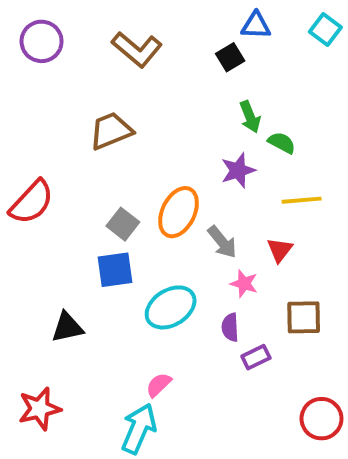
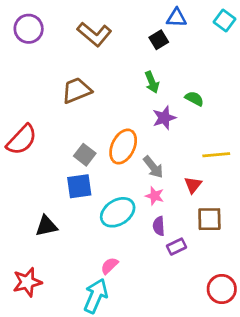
green arrow: (250, 117) -> (152, 82), moved
yellow line: (302, 200) -> (216, 155), moved
red triangle: (280, 250) -> (193, 185), moved
pink star: (244, 284) -> (155, 196), moved

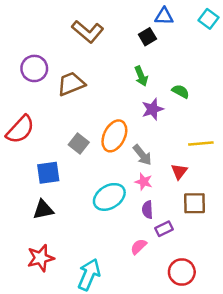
purple circle: (29, 29) -> (34, 68), moved
blue square: (79, 186) -> (48, 173), moved
pink semicircle: (109, 266) -> (139, 247), moved
red star: (27, 282) -> (41, 258), moved
red circle: (222, 289) -> (182, 272), moved

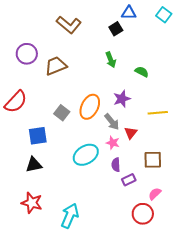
purple star: (153, 109) -> (122, 99), moved
red triangle: (179, 171) -> (131, 133), moved
pink semicircle: (139, 247) -> (155, 194), moved
red star: (41, 258) -> (32, 203), turned 30

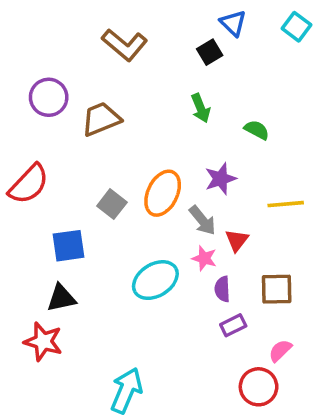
blue triangle: (129, 13) -> (233, 23), turned 42
purple semicircle: (116, 165) -> (222, 289), moved
red star: (32, 203) -> (43, 342), moved

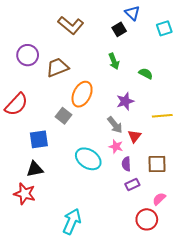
cyan square: (297, 27) -> (164, 28), moved, turned 35
orange ellipse: (163, 193) -> (82, 94), moved
cyan ellipse: (155, 280) -> (88, 159), turned 65

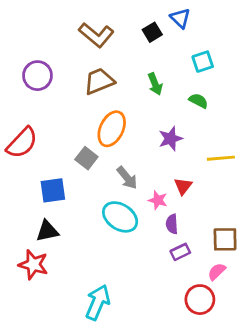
cyan square: (164, 28) -> (203, 62), moved
black square: (119, 29) -> (152, 32), moved
brown trapezoid: (57, 67) -> (99, 81), moved
gray arrow: (115, 125) -> (127, 178), moved
brown square: (157, 164) -> (225, 239), moved

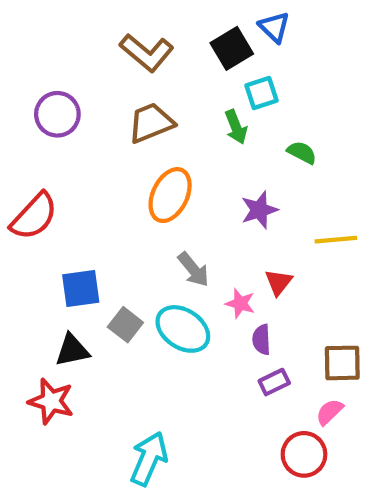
black square: (152, 32) -> (232, 48), size x1.4
cyan square: (203, 62) -> (261, 93), moved
gray square: (86, 158) -> (125, 325), moved

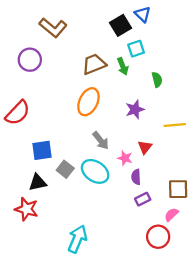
brown L-shape: (147, 53) -> (53, 28), moved
brown trapezoid: (151, 123) -> (94, 64), moved
green semicircle: (302, 153) -> (157, 80), turned 48

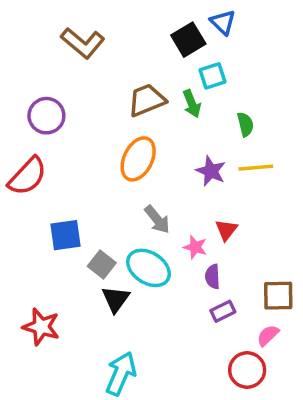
purple circle: (30, 60) -> (46, 116), moved
purple star: (135, 109) -> (211, 171), turned -30
yellow line: (175, 125) -> (256, 168), moved
black triangle: (38, 183) -> (116, 299), moved, turned -42

